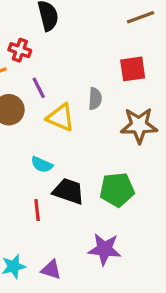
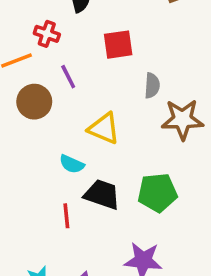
red square: (133, 69) -> (118, 45), moved
gray semicircle: (95, 99) -> (152, 86), moved
yellow triangle: (61, 118) -> (104, 128), moved

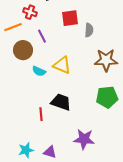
gray semicircle: (152, 86) -> (89, 30), moved
cyan semicircle: (72, 164) -> (39, 71), moved
green pentagon: (157, 193) -> (107, 97), moved

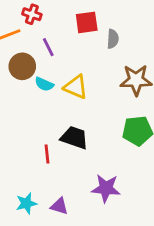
cyan semicircle: (39, 71) -> (44, 84), moved

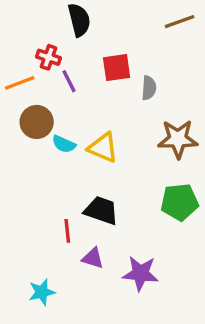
purple line: (48, 47) -> (69, 81), moved
purple triangle: (59, 206) -> (93, 258), moved

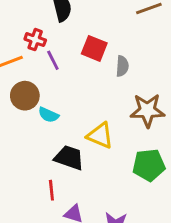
red square: (117, 68) -> (94, 48), turned 30
yellow triangle: (103, 148) -> (100, 136), moved
black trapezoid: (101, 210) -> (69, 158), moved

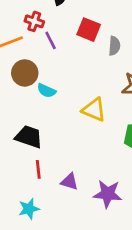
black trapezoid: (69, 158) -> (29, 137), moved
red line: (51, 190) -> (38, 169), moved

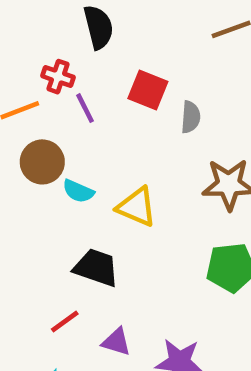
yellow triangle: (94, 110) -> (137, 207), moved
black trapezoid: (29, 137) -> (96, 268), moved
red line: (38, 169) -> (65, 322), turned 60

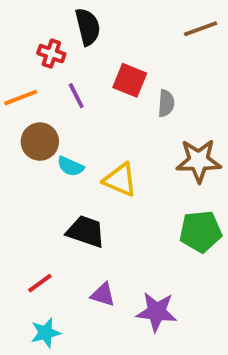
red cross: (58, 77) -> (51, 54), moved
red line: (65, 322) -> (40, 283), moved

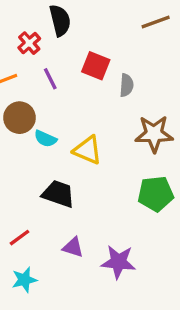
red cross: (51, 54) -> (29, 43), turned 30

